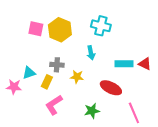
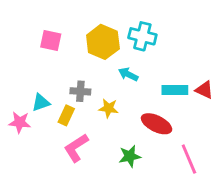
yellow hexagon: (60, 30) -> (103, 42), moved
cyan arrow: (91, 53) -> (128, 74), turned 128

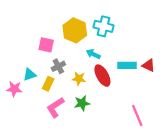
pink square: (51, 41) -> (46, 45), moved
gray cross: (80, 91) -> (58, 66), turned -32
red ellipse: (157, 124) -> (102, 76), moved, turned 35
green star: (130, 156) -> (82, 103), moved

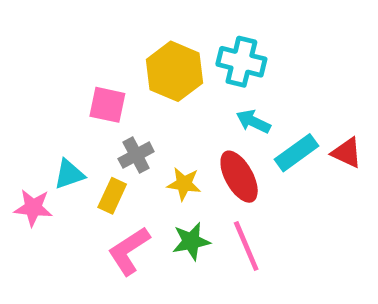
cyan arrow: (93, 54) -> (253, 122), moved
cyan rectangle: (127, 65) -> (296, 153), turned -36
pink line: (137, 116) -> (246, 246), moved

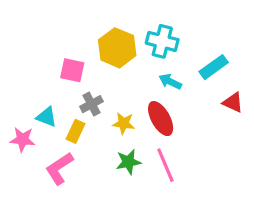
cyan rectangle: (296, 153) -> (214, 67), moved
cyan triangle: (69, 174) -> (46, 117), turned 40
pink L-shape: (129, 251) -> (59, 168), moved

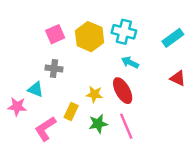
cyan rectangle: (214, 67) -> (173, 38), moved
pink square: (72, 70) -> (55, 34), moved, turned -36
gray cross: (91, 104) -> (54, 69), moved, turned 35
yellow rectangle: (75, 131) -> (71, 111), moved

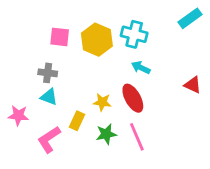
pink square: (55, 34) -> (60, 37), turned 30
cyan rectangle: (173, 38) -> (190, 18), moved
gray cross: (54, 69) -> (48, 73), moved
cyan triangle: (36, 89) -> (49, 97), moved

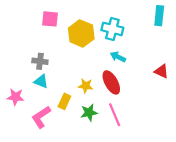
cyan rectangle: (190, 18) -> (159, 16), turned -48
pink square: (60, 37) -> (50, 19), moved

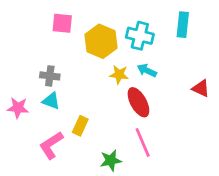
cyan rectangle: (159, 16) -> (183, 25), moved
yellow star: (86, 86) -> (119, 75), moved
pink star: (15, 97) -> (18, 108), moved
green star: (89, 113) -> (111, 160), moved

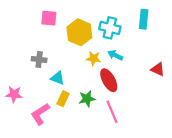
cyan triangle: (51, 101) -> (58, 78), moved
pink star: (18, 108) -> (14, 94), moved
green star: (111, 160) -> (87, 99), moved

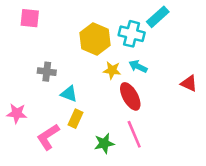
pink square: (49, 18) -> (30, 18), moved
cyan rectangle: (144, 19) -> (158, 17), moved, turned 42
green star: (87, 99) -> (104, 143), moved

